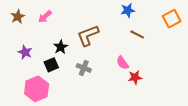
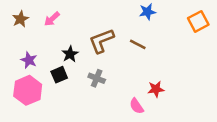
brown line: (137, 34) -> (138, 44), moved
pink semicircle: (122, 63) -> (137, 106), moved
pink hexagon: (37, 89) -> (28, 90), moved

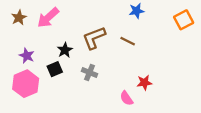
pink arrow: (52, 19) -> (48, 18), size x1.5

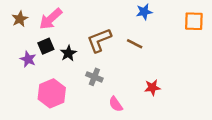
orange square: (184, 20) -> (194, 21), turned 30
black square: (55, 69) -> (46, 46), moved
pink hexagon: (26, 84) -> (52, 93), moved
pink semicircle: (126, 98) -> (116, 104), moved

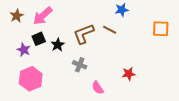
orange square: (194, 21) -> (161, 29), moved
brown line: (135, 44) -> (110, 30), moved
pink hexagon: (52, 93) -> (31, 79), moved

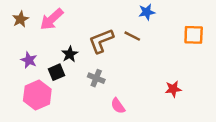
black square: (39, 39) -> (57, 72), moved
red star: (129, 74) -> (173, 89), moved

